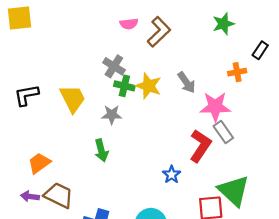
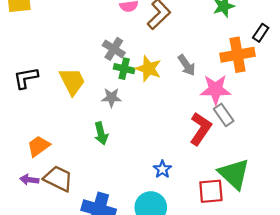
orange cross: (237, 72) -> (238, 55), size x1.8
blue star: (172, 175) -> (162, 169), moved

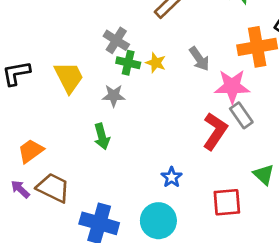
yellow star: (148, 69) -> (156, 63), size x0.7
green triangle: (234, 174) -> (264, 175), moved, size x0.6
purple arrow: (29, 180) -> (20, 189), turned 36

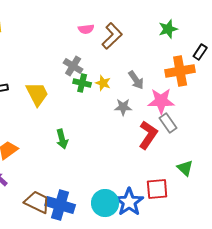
gray star: (114, 96) -> (123, 107), moved
blue star: (172, 177) -> (129, 202), moved, size x1.8
brown trapezoid: (53, 188) -> (37, 202), moved

